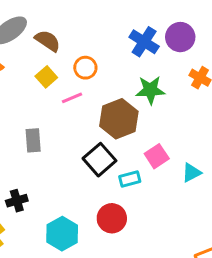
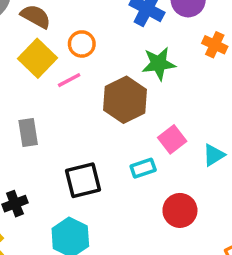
yellow square: (46, 77) -> (38, 58), size x1.5
black square: (99, 160) -> (83, 180), moved, turned 32
red circle: (112, 218) -> (180, 210), moved

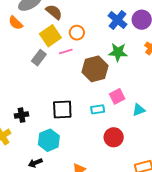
gray rectangle: (28, 132) -> (39, 58), moved, turned 35

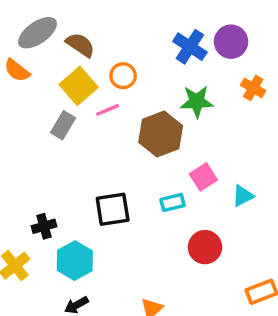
cyan hexagon: (49, 140) -> (75, 261), moved

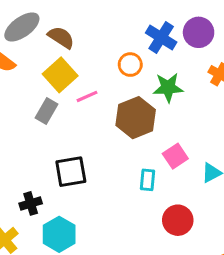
orange circle: (123, 76) -> (130, 65), moved
cyan rectangle: (173, 203) -> (147, 180), turned -70
black square: (113, 209) -> (71, 172), moved

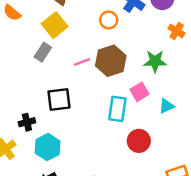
green star: (168, 87) -> (155, 61), moved
pink line: (87, 96) -> (82, 62), moved
cyan rectangle: (147, 180) -> (117, 109), size x1.5

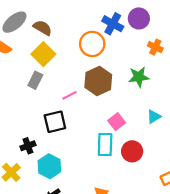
orange circle: (109, 20) -> (92, 44), size x1.5
pink line: (82, 62) -> (69, 95), moved
pink square: (139, 92) -> (117, 122), moved
cyan rectangle: (117, 109) -> (105, 145), moved

